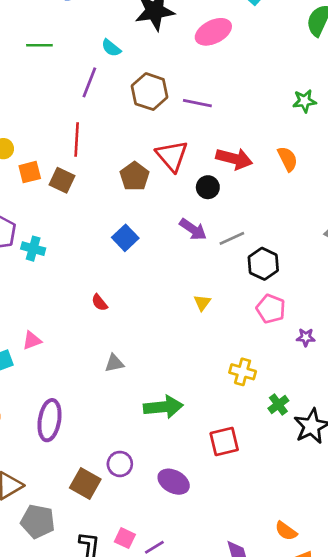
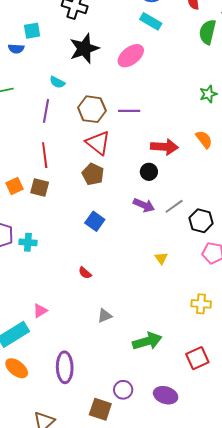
red triangle: (172, 156) -> (98, 143), moved

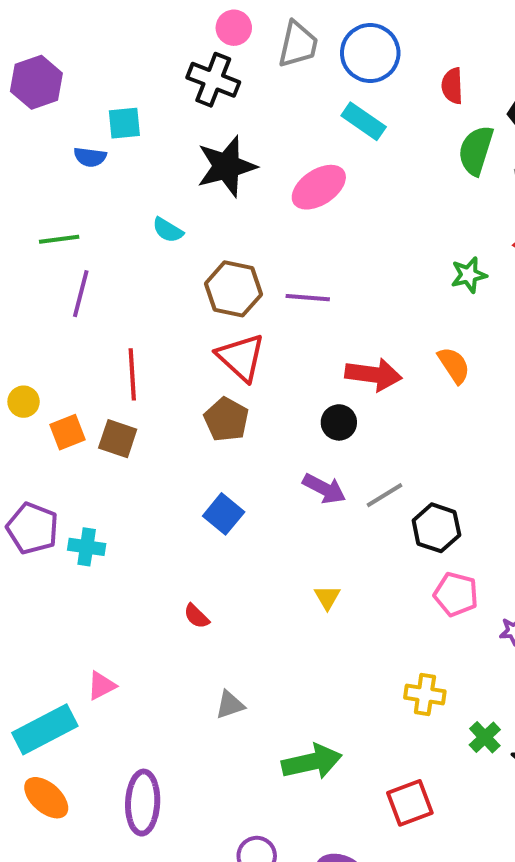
purple line: (46, 111) -> (81, 294), moved
yellow triangle: (161, 258) -> (327, 597), moved

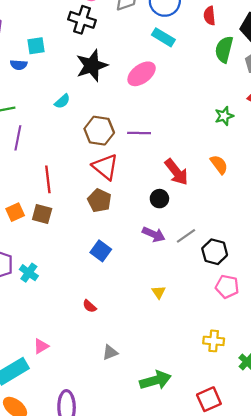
cyan semicircle: (168, 230) -> (62, 101), turned -70
red arrow: (373, 375) -> (176, 172), turned 48
cyan cross: (87, 547) -> (29, 273), turned 30

